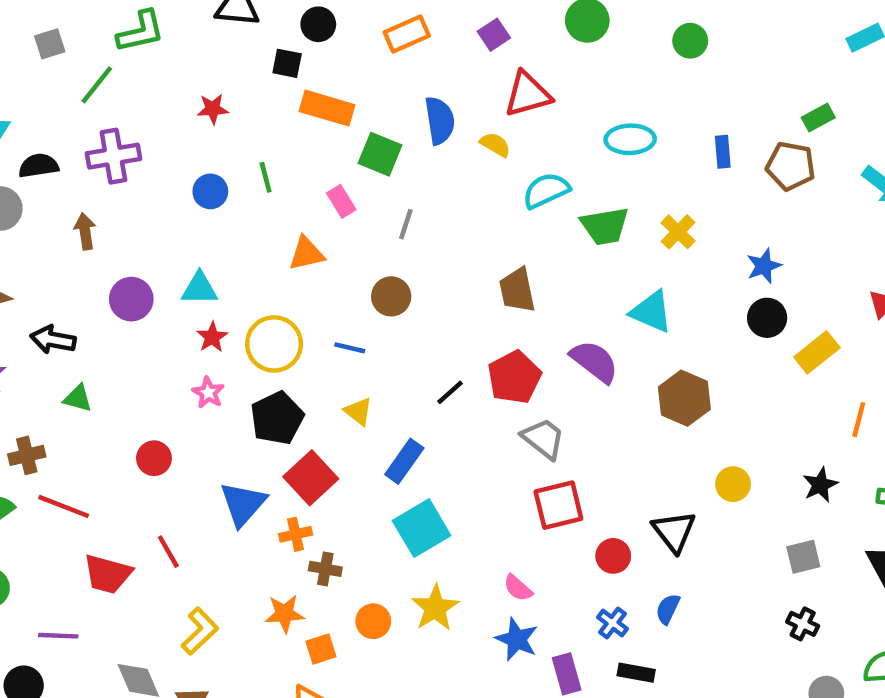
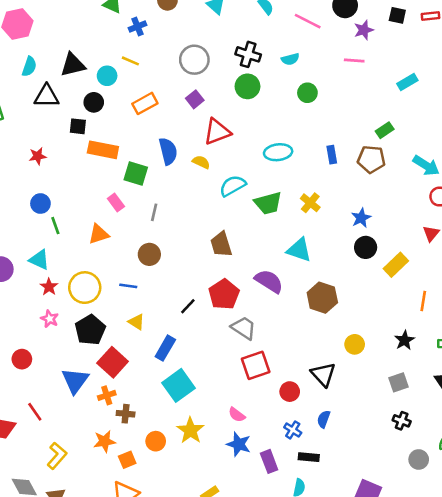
green line: (266, 177) -> (55, 226), moved
cyan triangle: (200, 289) -> (39, 260), turned 30

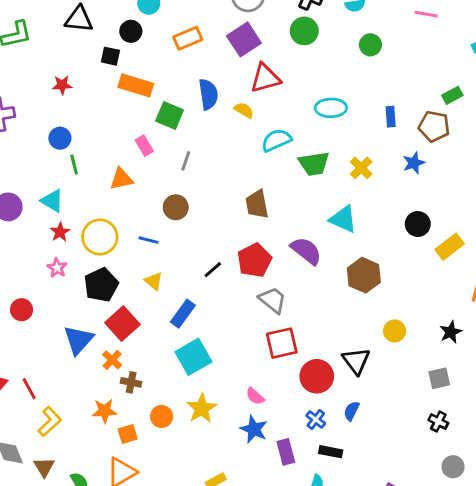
purple square: (195, 99) -> (244, 39), size x1.6
blue star: (361, 218) -> (414, 163), moved
red circle: (290, 392) -> (317, 376), size x1.5
orange cross: (107, 395) -> (112, 360), turned -36
red line: (35, 412) -> (29, 389), moved

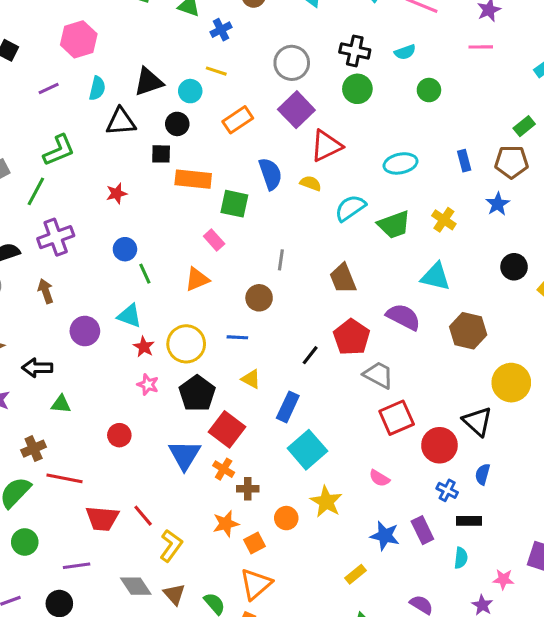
gray line: (186, 161) -> (281, 260), moved
yellow circle: (395, 331) -> (511, 383), size x1.6
blue star: (254, 429) -> (385, 536), moved

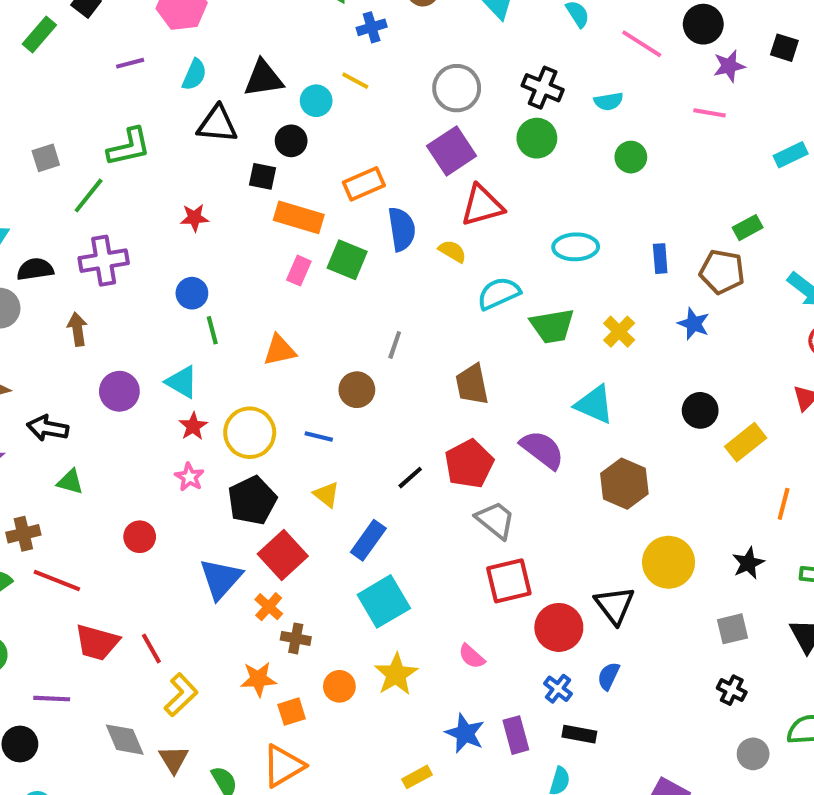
orange rectangle: (238, 120) -> (364, 184), moved
blue star: (498, 204) -> (694, 324), turned -30
pink rectangle: (214, 240) -> (299, 271), moved, turned 55

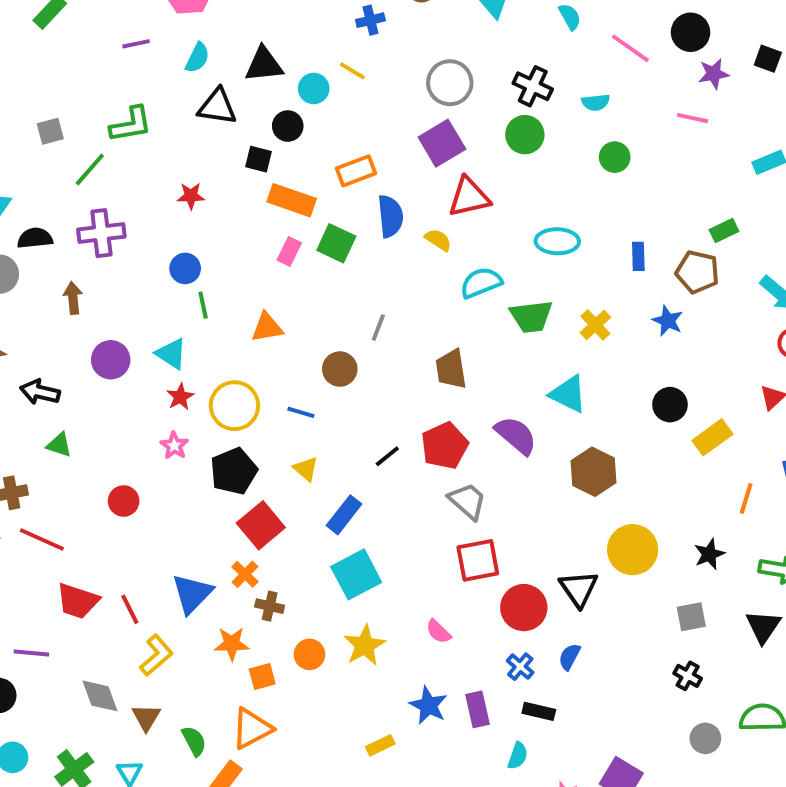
blue triangle: (221, 579) -> (192, 594), moved

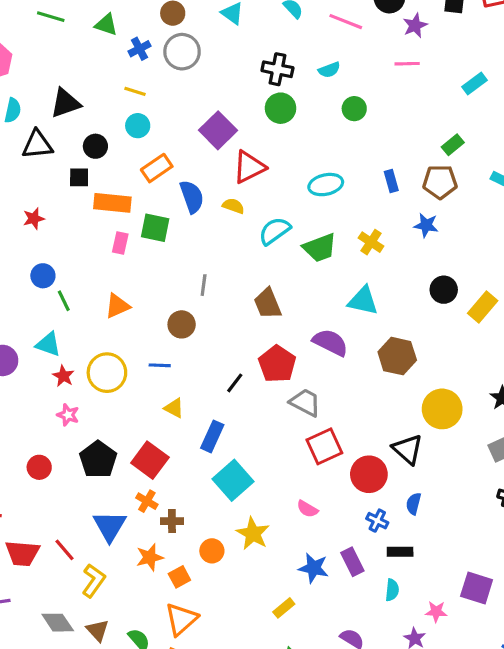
gray circle: (450, 83) -> (182, 52), moved
cyan circle: (314, 88) -> (138, 126), moved
black pentagon: (234, 471) -> (98, 460), moved

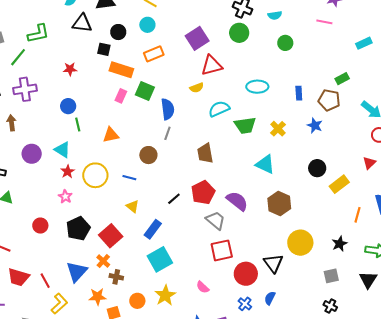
blue semicircle: (192, 197) -> (168, 109), moved
yellow semicircle: (233, 206) -> (197, 88), turned 128
purple semicircle: (330, 342) -> (237, 201), moved

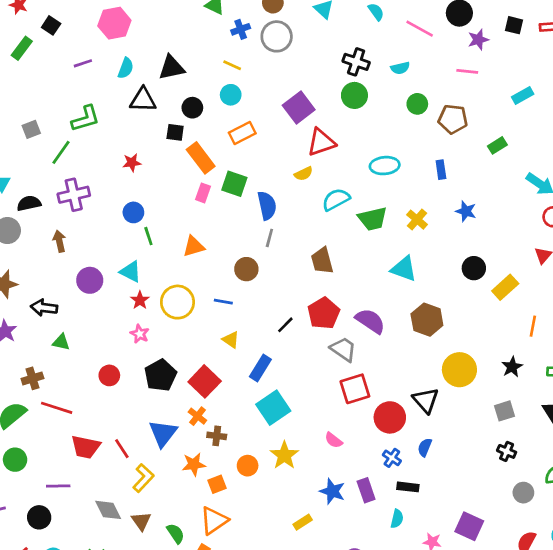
orange rectangle: (121, 70) -> (201, 158), turned 40
brown pentagon: (329, 100) -> (453, 119), moved

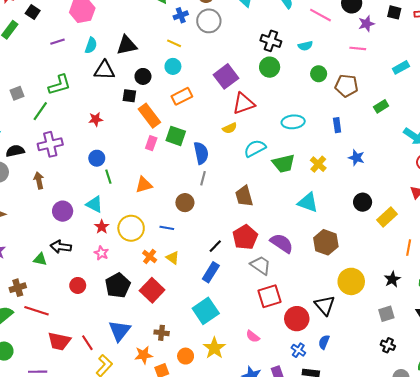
black arrow: (44, 308) -> (61, 247), moved
blue rectangle: (260, 368) -> (211, 272), moved
orange cross: (197, 416) -> (150, 257), moved

